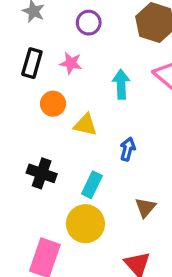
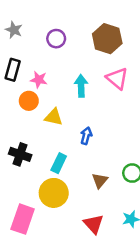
pink star: (71, 63) -> (39, 80), moved

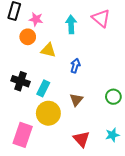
cyan rectangle: (59, 163) -> (43, 88), moved
brown triangle: (100, 180) -> (76, 100), moved

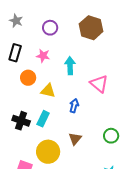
pink triangle: (101, 18) -> (99, 84), moved
pink star: (36, 19) -> (43, 56), moved
cyan rectangle: (43, 88) -> (43, 119), moved

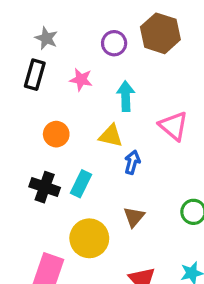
gray star: (16, 21) -> (46, 38), moved
purple circle: (50, 28) -> (114, 43), moved
orange circle: (28, 78) -> (56, 134), moved
yellow triangle: (48, 91) -> (111, 136), moved

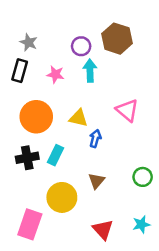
cyan arrow: (126, 96) -> (90, 71), moved
orange circle: (56, 134) -> (36, 117), size x1.6
black cross: (45, 187) -> (27, 158), turned -30

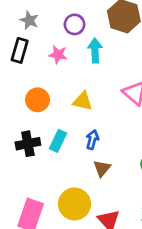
purple circle: (81, 46) -> (74, 24), moved
orange circle: (36, 117) -> (37, 100), size x0.7
blue arrow: (95, 138) -> (92, 140), moved
yellow circle: (62, 197) -> (74, 204), moved

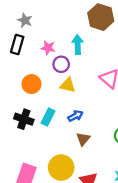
purple circle: (74, 24) -> (61, 64), moved
blue arrow: (92, 140) -> (75, 116), turned 48
black cross: (28, 144) -> (24, 119), turned 30

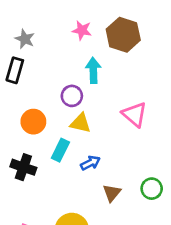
pink star: (48, 48) -> (82, 30), moved
cyan rectangle: (48, 117) -> (60, 150), moved
brown triangle: (83, 139) -> (112, 193), moved

